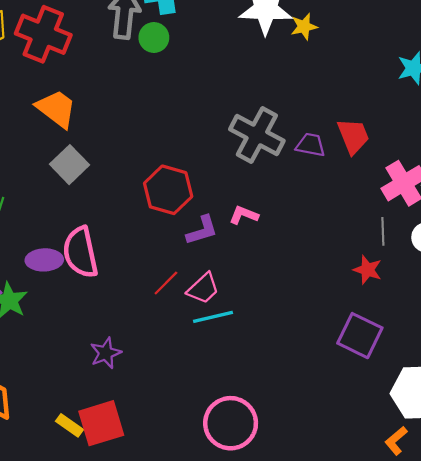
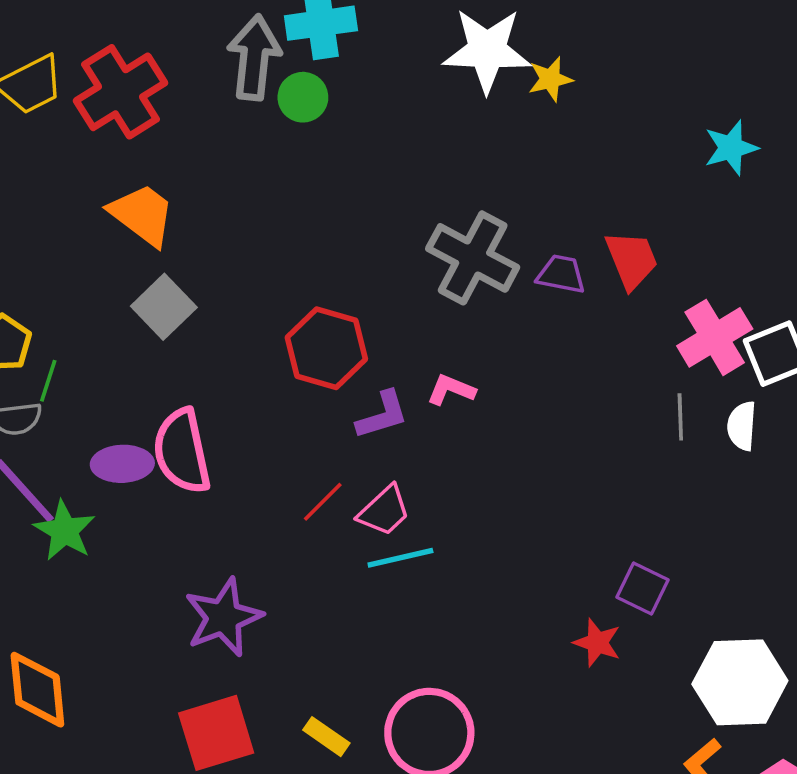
red cross: (43, 34) -> (121, 92), turned 36
red star: (368, 270) -> (597, 643), moved
purple square: (360, 336) -> (642, 588), size x0.7
purple star: (106, 353) -> (223, 617), size x1.5
yellow rectangle: (69, 425) -> (326, 737), moved

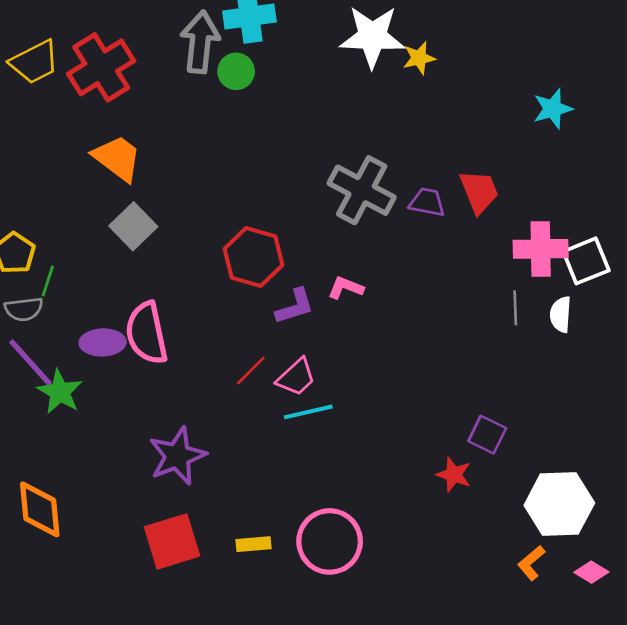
pink cross: (715, 337) -> (541, 249), turned 30
yellow rectangle: (326, 737) -> (253, 544), turned -40

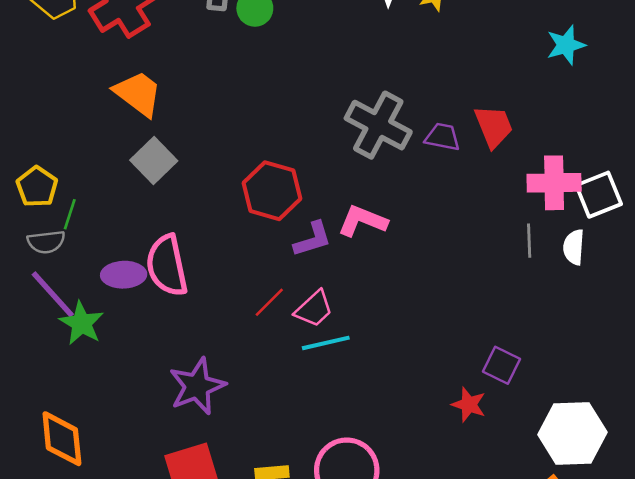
pink L-shape: (346, 288) -> (362, 221), size x1.4

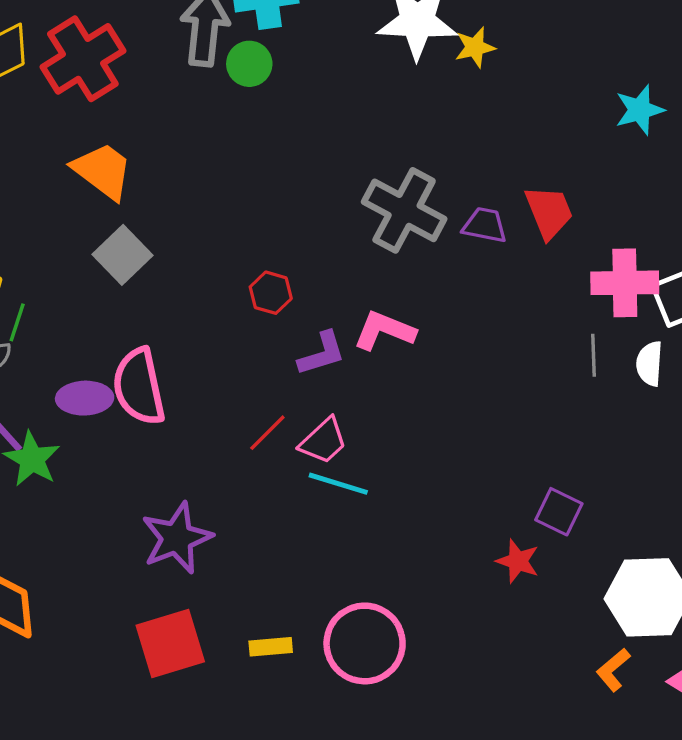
red hexagon: (272, 191) -> (271, 293), size x0.6
cyan line: (326, 343) -> (338, 484), turned 30

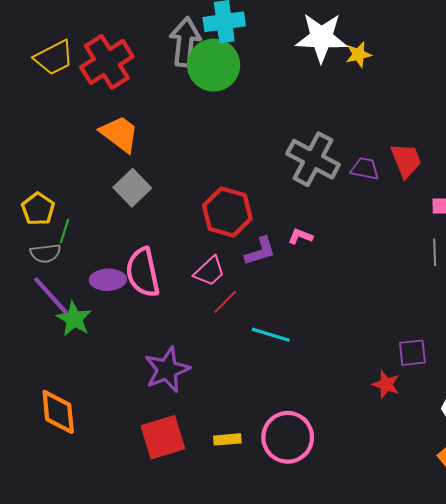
green circle: (249, 64) -> (214, 65), size x1.8
red hexagon: (271, 293) -> (227, 212), size x1.8
pink L-shape: (384, 331) -> (300, 236), size x0.6
pink trapezoid: (323, 441) -> (209, 271), moved
purple square: (559, 512) -> (412, 353), turned -32

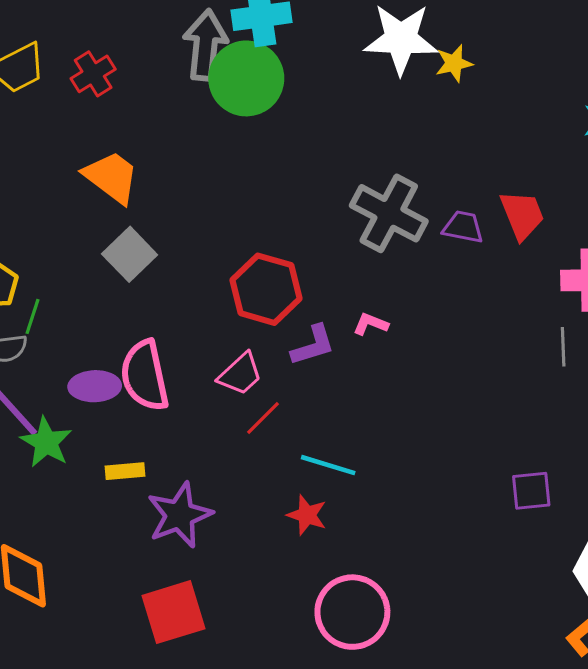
red cross: (107, 62) -> (93, 74), size x0.6
red star: (386, 384) -> (307, 515), moved
yellow rectangle: (227, 439) -> (125, 471), moved

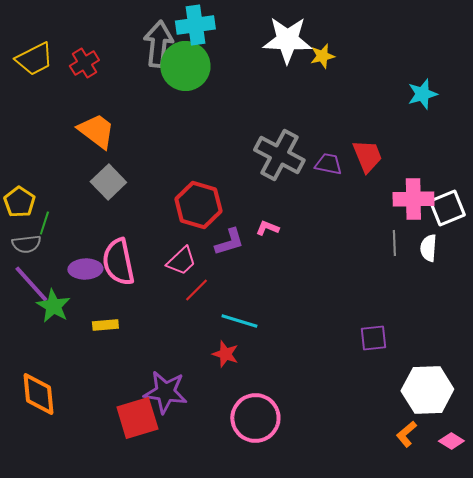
purple star: (180, 515) -> (165, 392), moved, turned 30

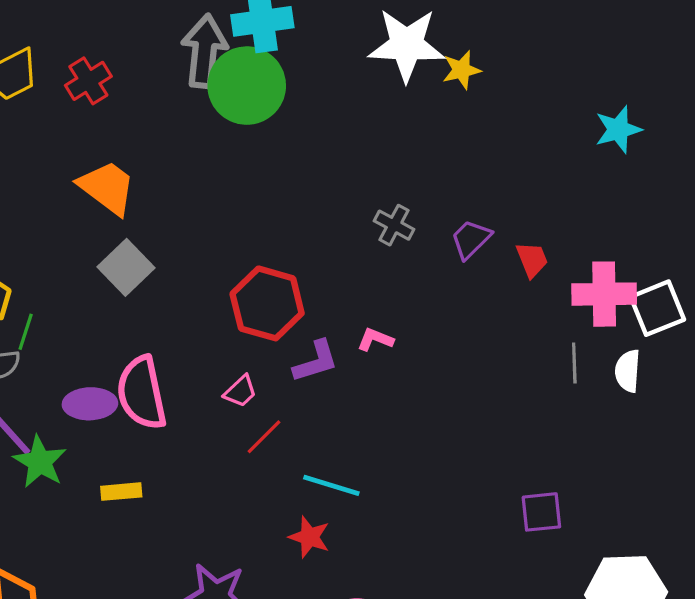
gray cross: (279, 155) -> (394, 225), size x0.5
red trapezoid: (367, 156) -> (532, 260), moved, size x0.7
purple trapezoid: (328, 164) -> (471, 239), turned -56
pink trapezoid: (181, 261) -> (240, 391), size x0.7

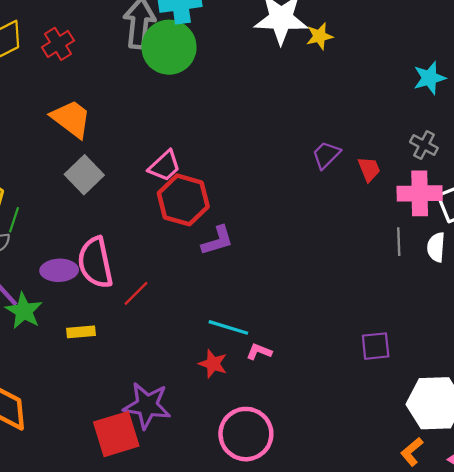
gray cross: (394, 225) -> (424, 145), moved
pink L-shape: (375, 340) -> (259, 352), moved
pink trapezoid: (240, 391) -> (165, 166), moved, size x1.4
red line: (264, 437) -> (136, 293), moved

